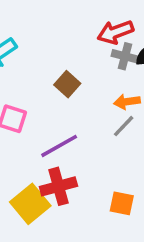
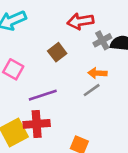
red arrow: (115, 32) -> (80, 21), moved
gray cross: (125, 56) -> (102, 40), turned 36

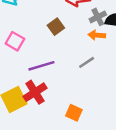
orange arrow: (97, 73) -> (97, 35), moved
red cross: (37, 124) -> (35, 92), turned -30

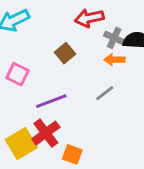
gray cross: (98, 17) -> (114, 38), turned -35
orange square: (74, 113) -> (72, 154), moved

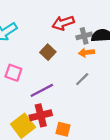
gray cross: (114, 38) -> (84, 36), turned -32
red cross: (46, 133) -> (41, 115), turned 30

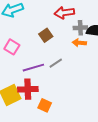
gray line: (82, 79) -> (56, 63), moved

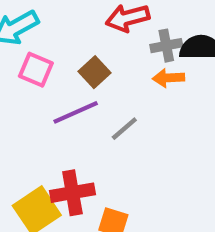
pink square: (12, 47) -> (36, 70), moved
purple line: (33, 68) -> (76, 112), moved

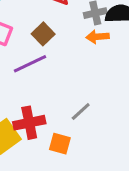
gray line: (124, 129) -> (81, 111), moved

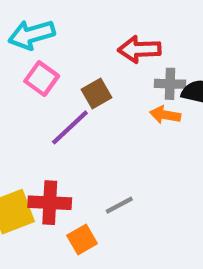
purple line: (30, 64) -> (70, 127), turned -32
orange square: (60, 144) -> (82, 240), turned 30

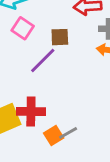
brown square: (96, 93) -> (60, 37), turned 30
gray line: (119, 205) -> (68, 133), moved

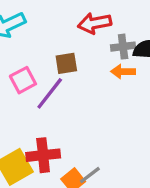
pink square: (23, 28) -> (23, 80), moved, turned 35

